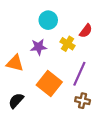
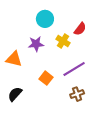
purple line: (79, 74) -> (74, 69), turned 35
orange square: (49, 83) -> (46, 78), size x0.6
brown cross: (83, 101) -> (77, 94), turned -32

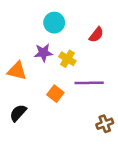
yellow cross: (63, 41) -> (67, 59), moved
purple line: (74, 69) -> (89, 83), turned 30
brown cross: (77, 94) -> (105, 124), moved

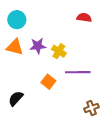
cyan circle: (54, 23) -> (17, 20), moved
red semicircle: (96, 35) -> (84, 18), moved, turned -120
orange triangle: (17, 71) -> (15, 47), moved

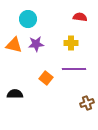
cyan circle: (17, 20) -> (28, 19), moved
yellow cross: (59, 51) -> (71, 43), moved, turned -32
black semicircle: (16, 98) -> (15, 94), turned 49

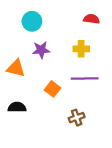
orange triangle: (14, 45) -> (16, 68), moved
brown cross: (87, 103) -> (77, 118), moved

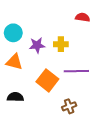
cyan circle: (32, 21) -> (13, 33), moved
yellow cross: (81, 49) -> (61, 44), moved
orange square: (53, 89) -> (47, 80), size x1.5

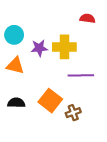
yellow cross: (61, 44) -> (64, 47), size x1.5
orange square: (47, 80) -> (50, 101), moved

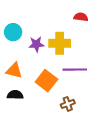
orange triangle: (15, 66) -> (14, 71), moved
orange square: (50, 101) -> (46, 81), moved

